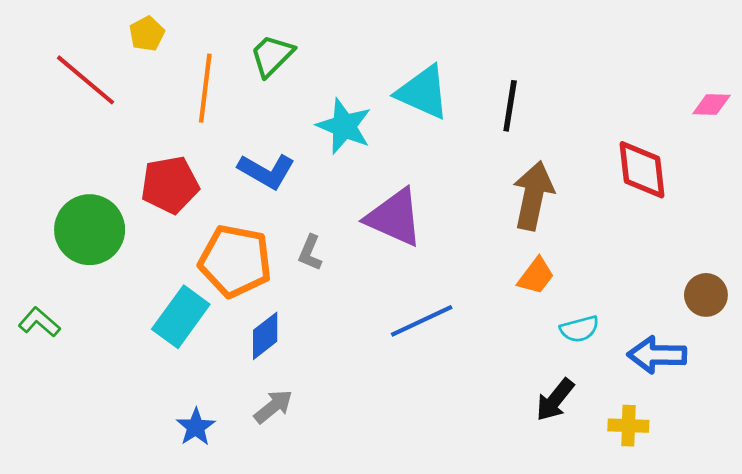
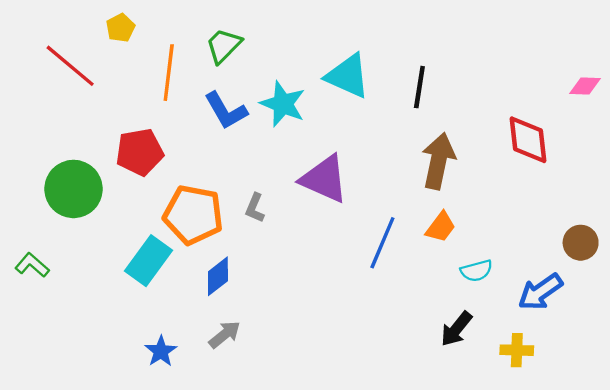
blue L-shape: (266, 171) -> (226, 111), moved, turned 30
blue line: (422, 321) -> (382, 243), moved, turned -42
blue arrow: (657, 355) -> (540, 292), turned -36

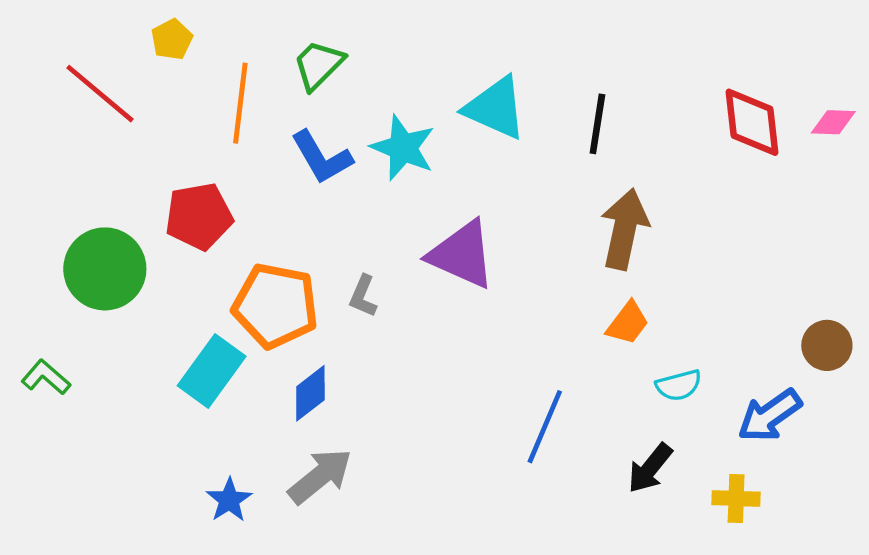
red diamond: (528, 140) -> (752, 122), moved
blue line: (382, 243) -> (545, 427), moved
gray arrow: (225, 334) -> (320, 476), size x1.4

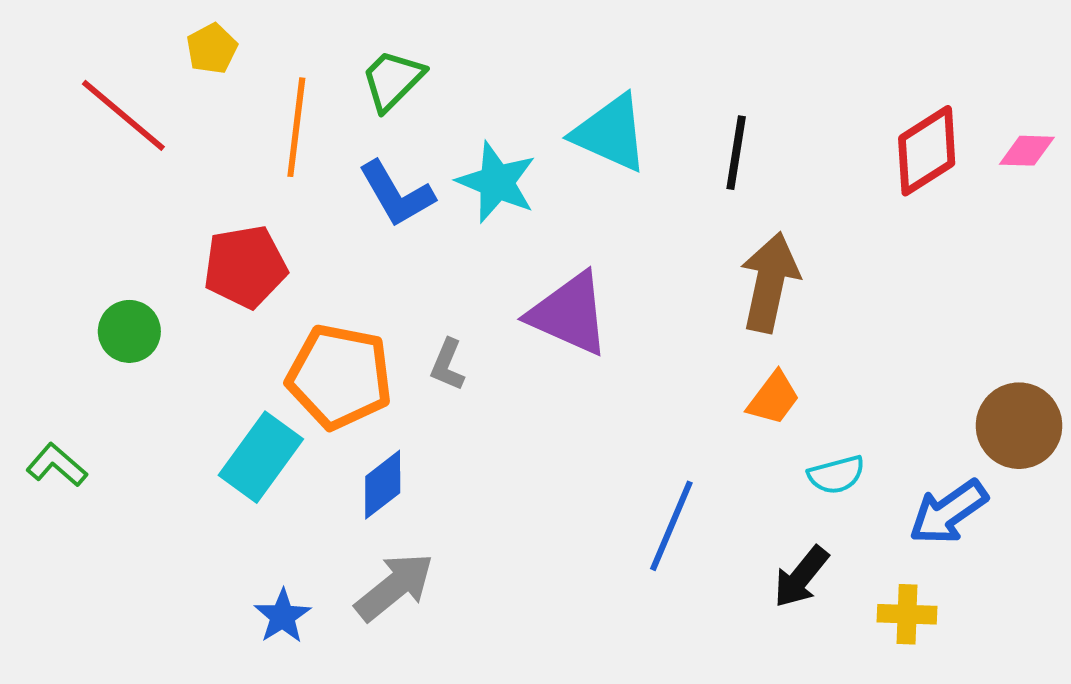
red diamond: (752, 122) -> (927, 151), turned 64
green circle: (105, 269) -> (129, 331), size x0.6
brown circle: (827, 345) -> (1019, 426), size x1.4

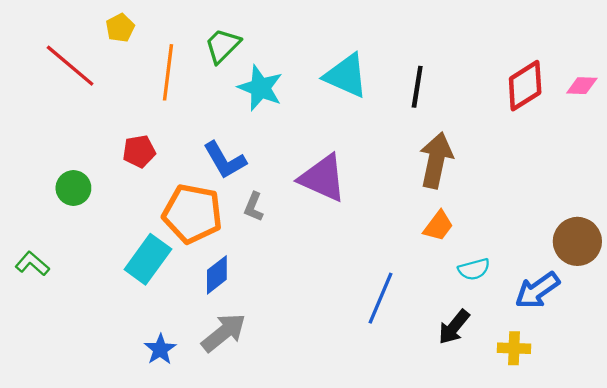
cyan star: (497, 182) -> (260, 88), moved
blue L-shape: (396, 194) -> (225, 160), moved
red pentagon: (245, 267) -> (139, 151), size x0.7

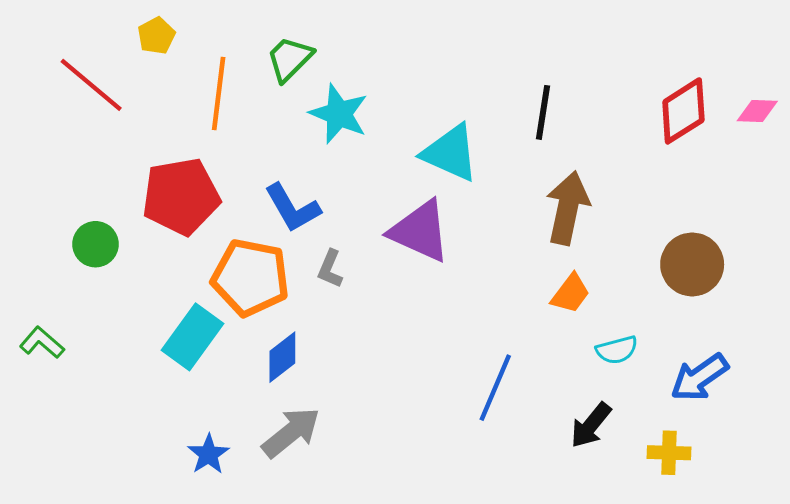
cyan triangle: (346, 76) -> (450, 153), moved
red pentagon: (139, 151) -> (181, 196), size x1.8
brown circle: (577, 241) -> (692, 264), moved

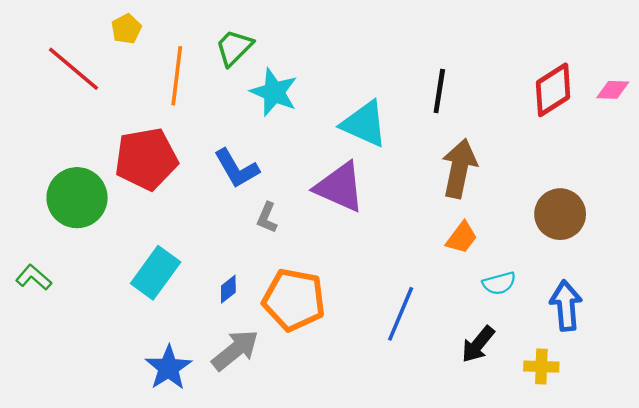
green circle: (95, 244) -> (77, 198), size x1.6
orange pentagon: (250, 278) -> (294, 300), moved
blue diamond: (282, 357) -> (228, 289), size x0.7
blue arrow: (699, 377) -> (566, 306), turned 120
blue star: (208, 454) -> (168, 368), size x1.4

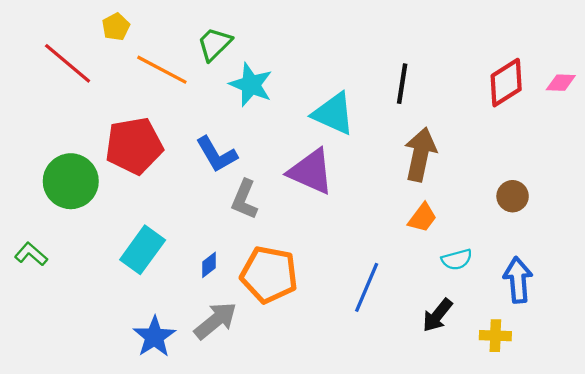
orange line: (177, 76) -> (162, 70), turned -69
brown circle: (560, 214) -> (513, 196), size x0.7
gray L-shape: (267, 218) -> (244, 199), size x1.4

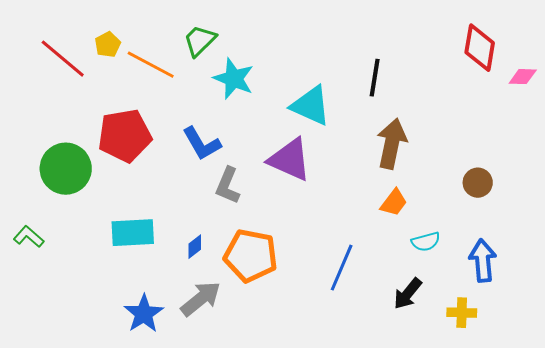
yellow pentagon: (116, 27) -> (108, 45), moved
red diamond: (506, 83) -> (480, 48), moved, turned -48
cyan rectangle: (143, 250) -> (133, 233), turned 51

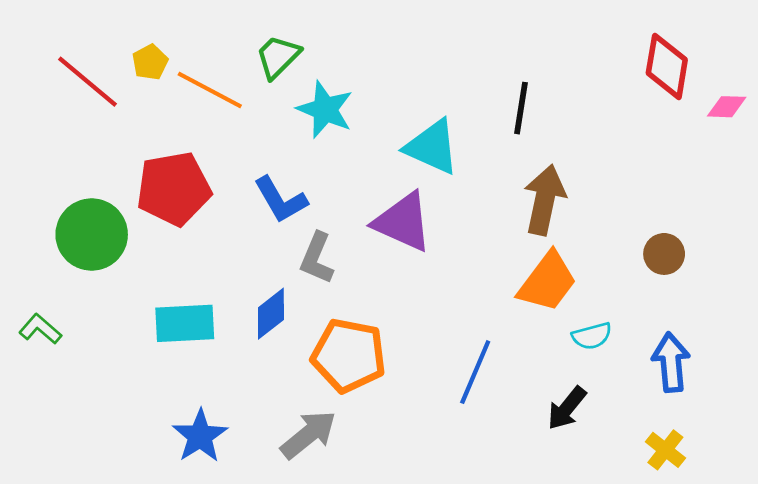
orange trapezoid: (394, 203) -> (547, 282), size x1.6
blue diamond: (195, 247) -> (271, 314), moved, size x1.5
gray arrow: (201, 299) -> (308, 435), moved
yellow cross: (462, 313) -> (665, 450), moved, turned 36

